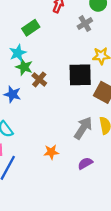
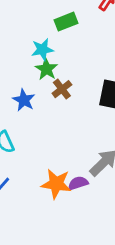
orange star: (51, 152) -> (56, 184), size x1.5
purple semicircle: (85, 163) -> (78, 183), moved

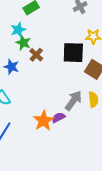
orange star: (56, 184) -> (44, 121), turned -30

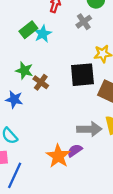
cyan star: (18, 30) -> (43, 34), moved
gray arrow: (73, 101) -> (89, 129), turned 60

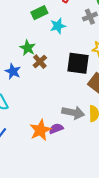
cyan star: (43, 34) -> (58, 26), moved

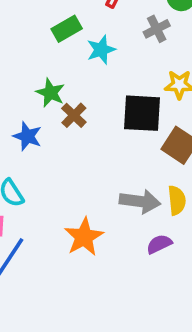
purple semicircle: (56, 129) -> (159, 244), moved

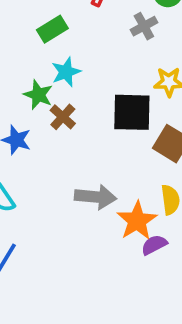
cyan star: (101, 50) -> (66, 72), moved
gray arrow: (140, 201) -> (96, 197), moved
orange star: (84, 237) -> (137, 221), moved

